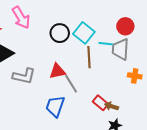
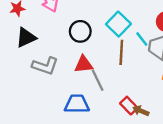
black circle: (60, 33) -> (80, 31), moved
cyan line: (106, 44) -> (142, 39), turned 40
blue trapezoid: (55, 106) -> (77, 104), turned 65

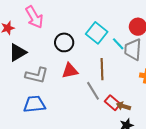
brown line: (121, 52) -> (102, 69), moved
gray line: (98, 80) -> (93, 91), moved
blue trapezoid: (77, 104) -> (34, 104), moved

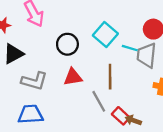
cyan line: (118, 44) -> (130, 48), turned -32

